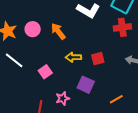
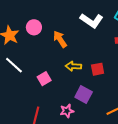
pink circle: (33, 29) -> (34, 27), moved
pink star: (63, 98) -> (67, 111), moved

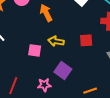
red square: (98, 69) -> (86, 40), moved
pink square: (44, 79) -> (35, 50), moved, turned 32

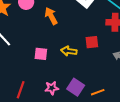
yellow arrow: (56, 41) -> (69, 51), moved
purple square: (63, 71) -> (76, 87), moved

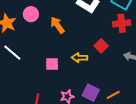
red square: (92, 42) -> (101, 46), turned -32

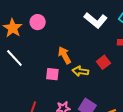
orange arrow: (57, 25) -> (64, 55), moved

